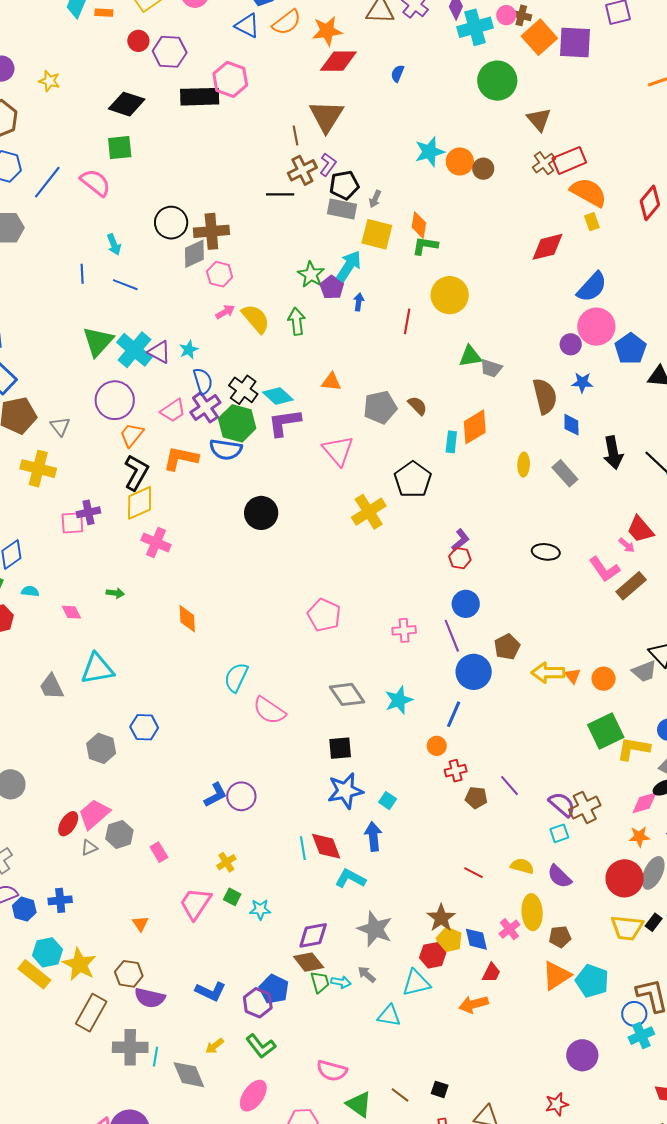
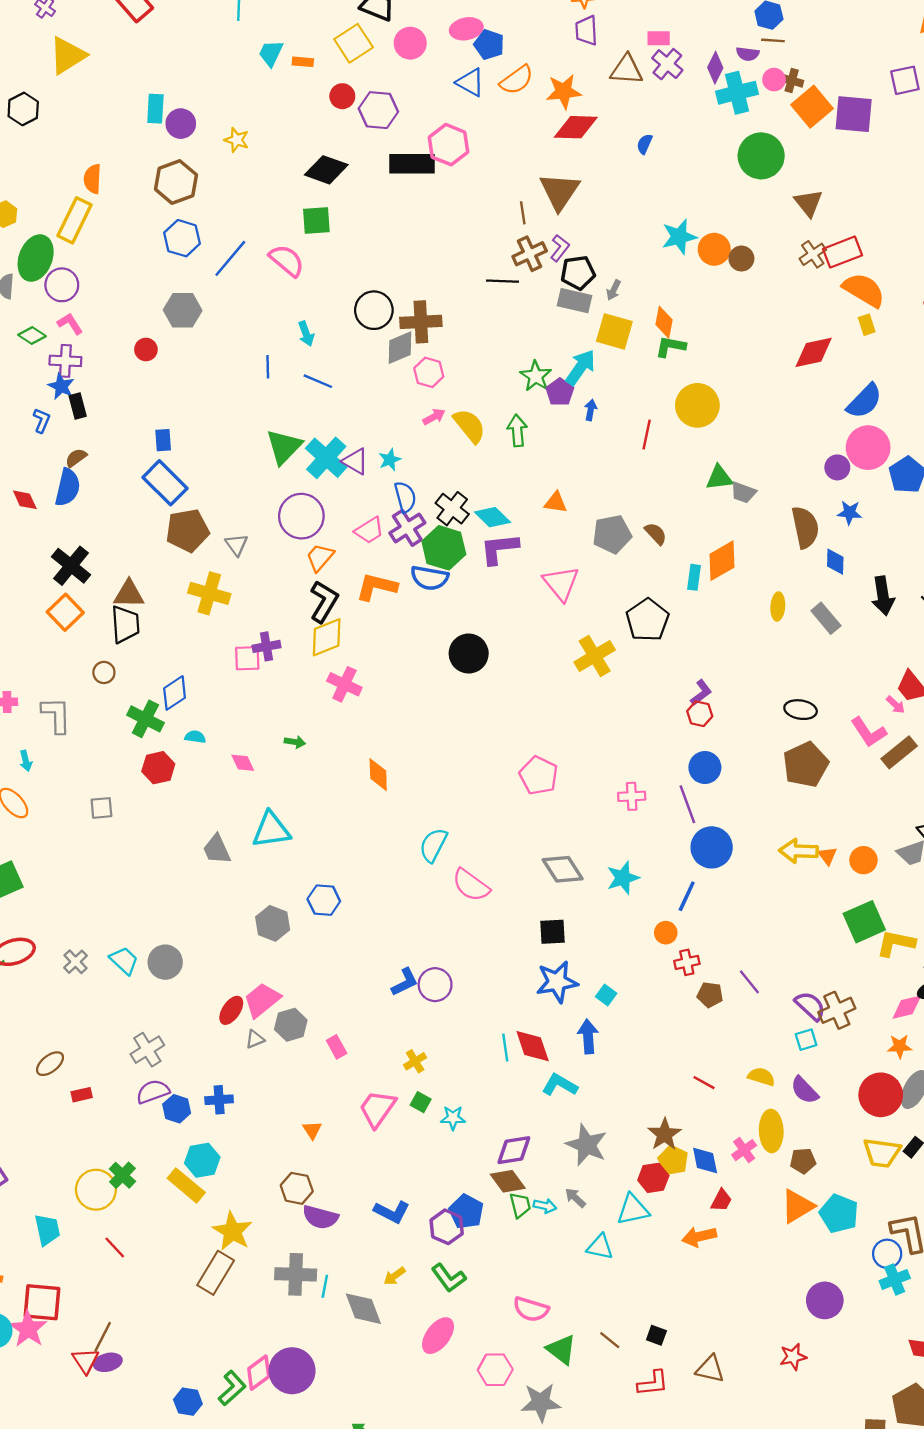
brown pentagon: (507, 647) -> (806, 765), moved, size x1.5
yellow star: (79, 964) -> (232, 1231), moved
brown rectangle: (91, 1013) -> (216, 1273), moved

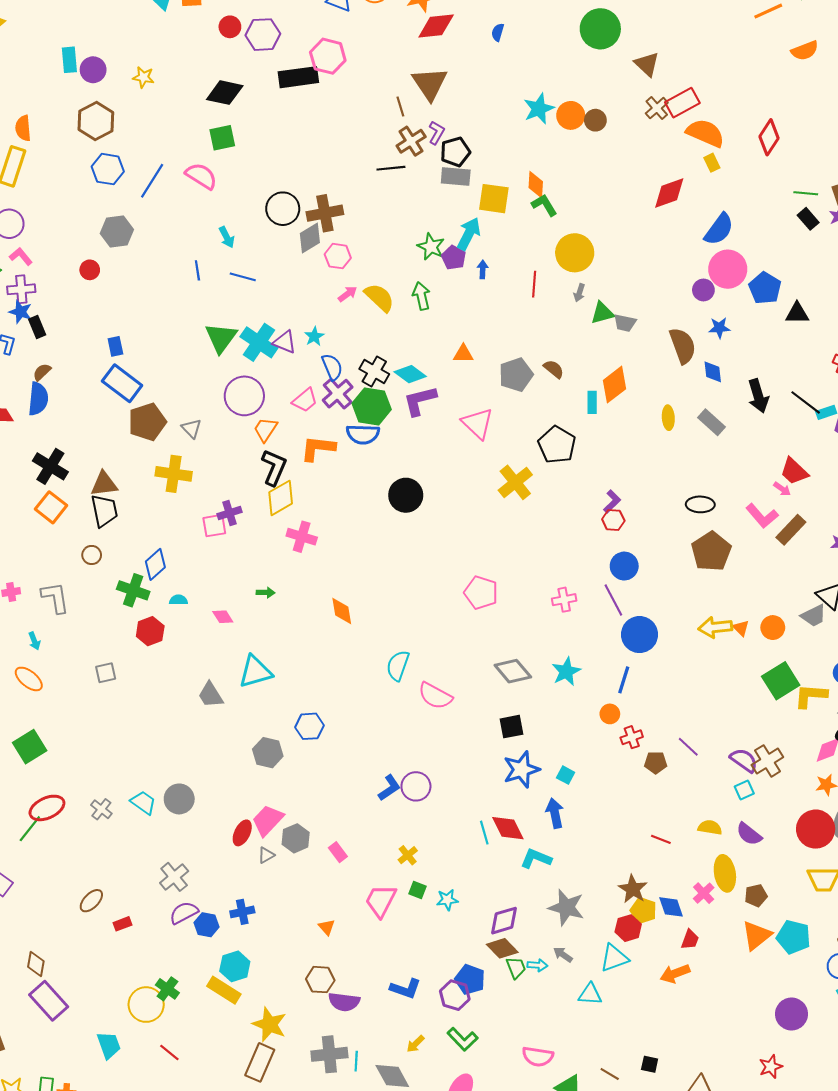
gray arrow: (614, 290) -> (579, 293), moved
green L-shape: (670, 347) -> (544, 205), turned 56

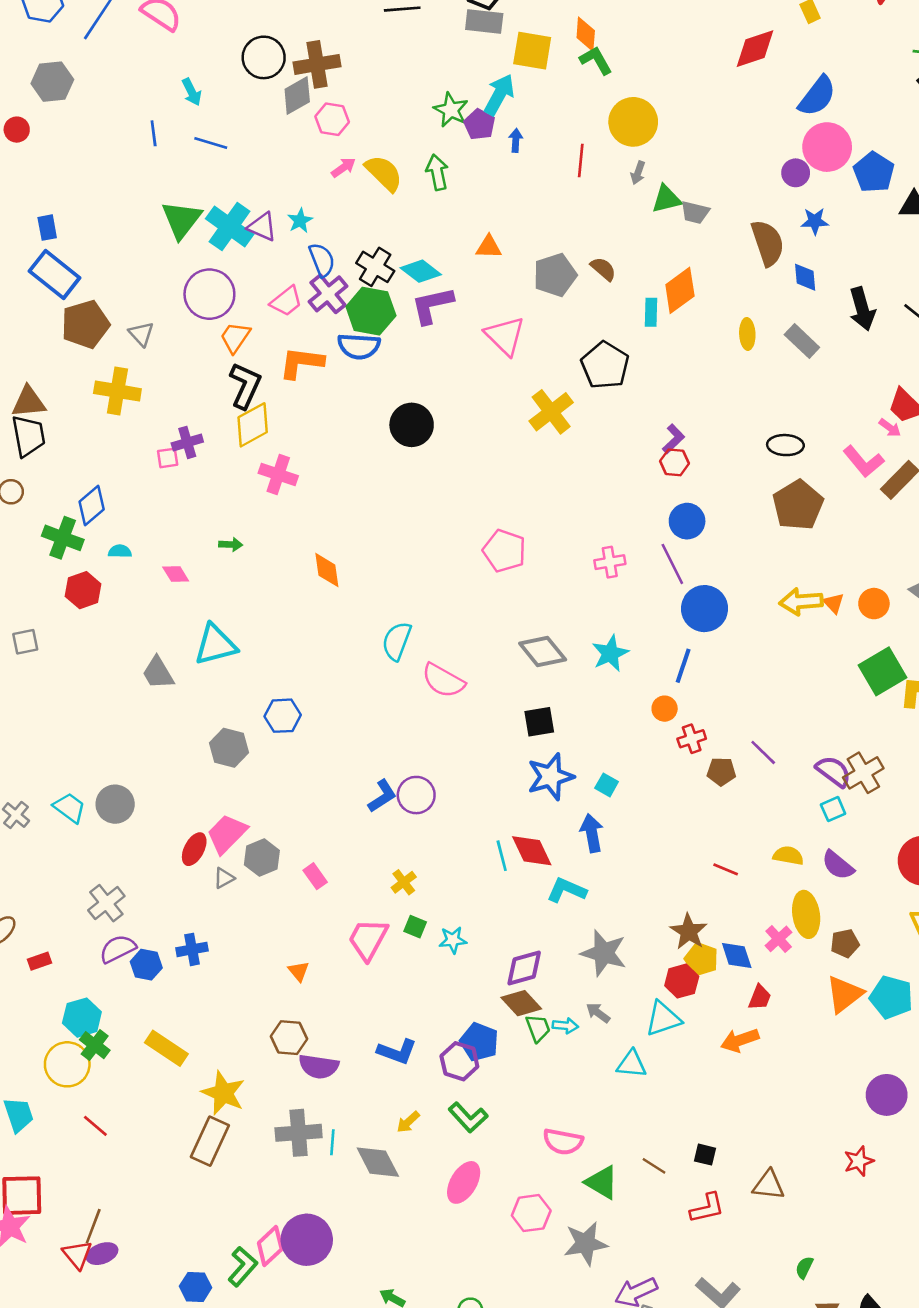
pink square: (214, 526) -> (168, 458), size x0.7
cyan hexagon: (235, 966) -> (82, 1018), moved

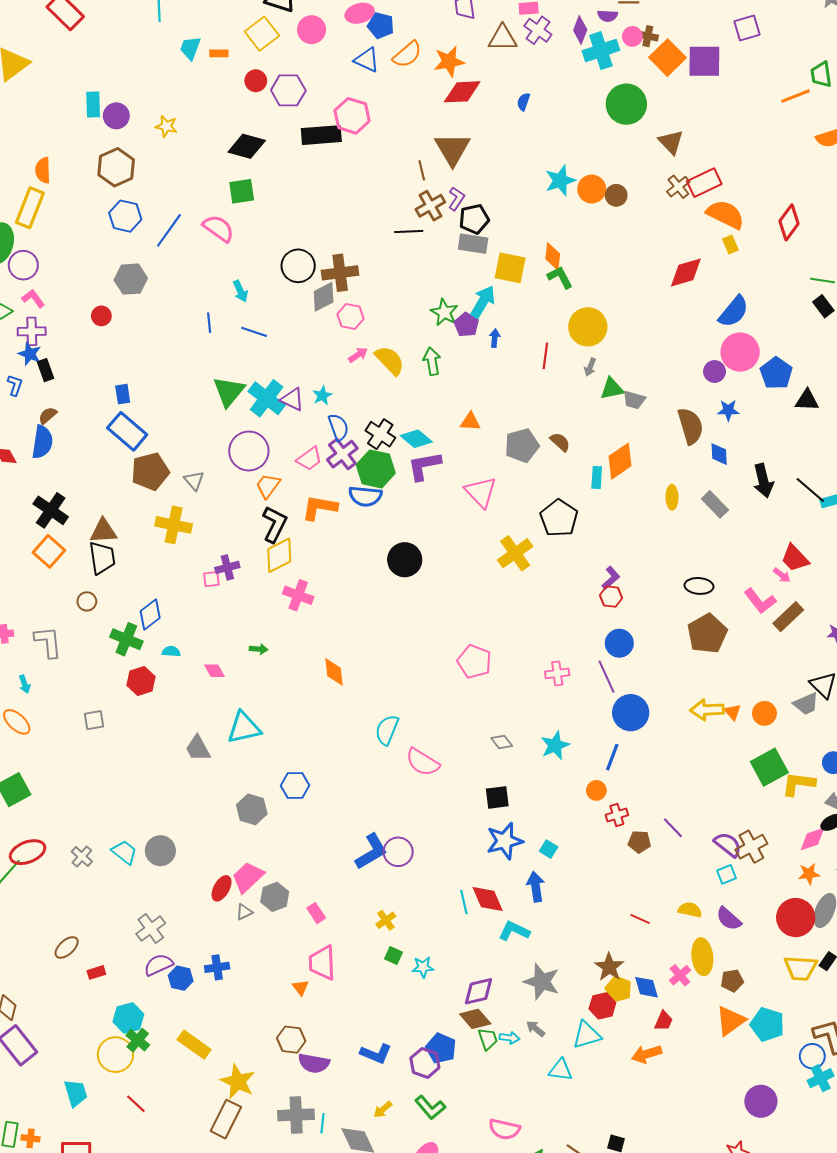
gray diamond: (543, 651) -> (502, 742), size x0.6
blue L-shape: (382, 796) -> (371, 852), size x1.4
pink trapezoid: (368, 939) -> (322, 963), moved, turned -33

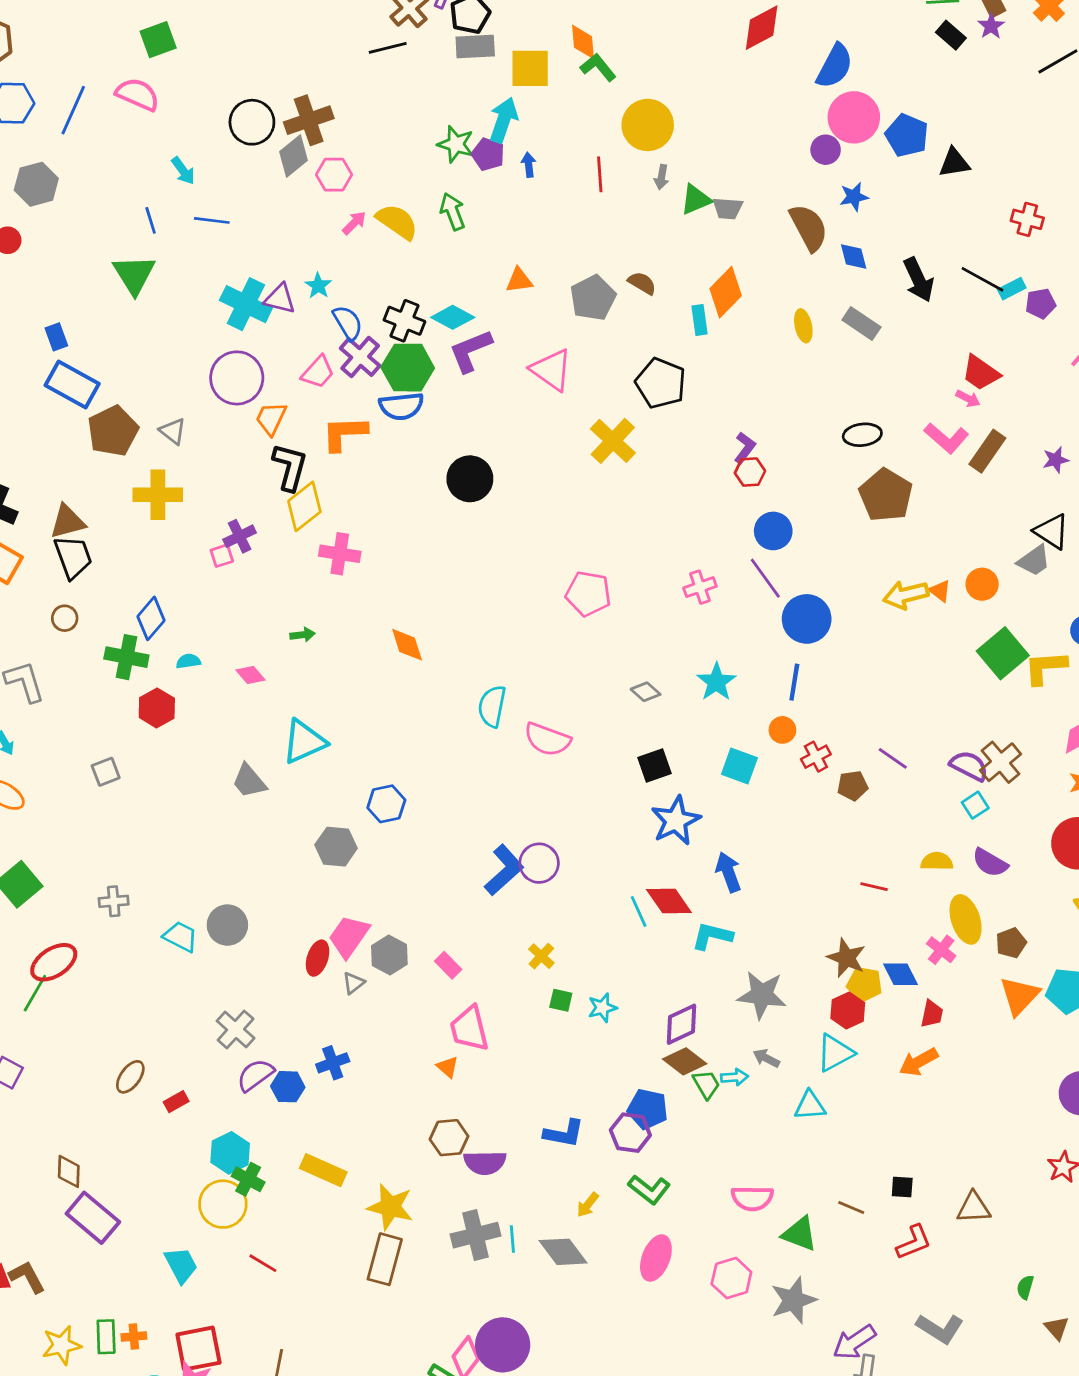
green triangle: (229, 391) -> (134, 275), moved
cyan square: (549, 849) -> (739, 766), moved, size x1.5
gray cross: (82, 857) -> (114, 901), moved, turned -35

